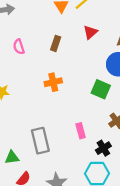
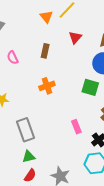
gray rectangle: (40, 141) -> (25, 130), moved
green triangle: (12, 158) -> (29, 157), moved

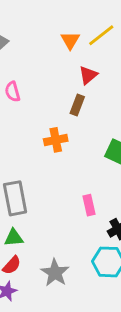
red triangle: (75, 37) -> (88, 75), moved
brown rectangle: (45, 51) -> (77, 105), moved

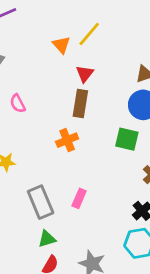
brown rectangle: (77, 105) -> (80, 104), size x1.4
pink rectangle: (89, 205) -> (79, 198), moved, turned 48

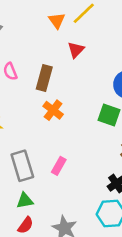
brown rectangle: (80, 104) -> (44, 78), moved
orange cross: (67, 140) -> (53, 110), turned -36

